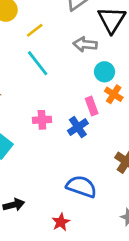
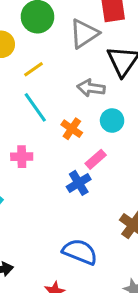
orange cross: (114, 94) -> (72, 129), moved
pink rectangle: (92, 106) -> (96, 159), turned 66
pink cross: (42, 120) -> (22, 157), moved

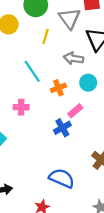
gray triangle: (84, 34) -> (70, 18), turned -35
yellow line: (34, 69) -> (46, 36), moved, turned -40
orange cross: (72, 129) -> (58, 88), turned 32

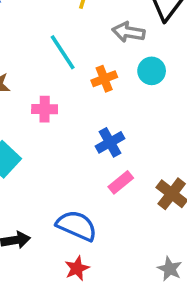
pink rectangle: (75, 111) -> (121, 182), moved
blue semicircle: (62, 178) -> (77, 226), moved

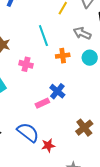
blue cross: (110, 142) -> (57, 91), turned -35
pink rectangle: (121, 182) -> (42, 103), moved
red star: (77, 268) -> (48, 145), moved

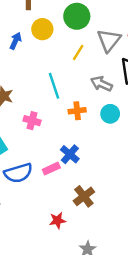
brown cross: (84, 128) -> (84, 196), moved
blue semicircle: (28, 132) -> (18, 173), moved, turned 125

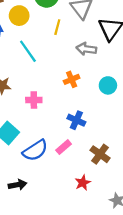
cyan line: (54, 86) -> (28, 51), moved
cyan circle: (110, 114) -> (108, 85), moved
pink rectangle: (51, 169) -> (64, 147), moved

